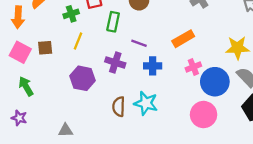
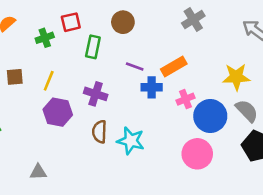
yellow line: (78, 41) -> (49, 81), moved
purple line: (139, 43) -> (135, 66), moved
blue cross: (153, 66) -> (152, 87), moved
brown semicircle: (119, 107) -> (99, 132), moved

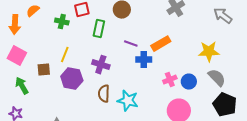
green cross: (45, 38) -> (62, 22), turned 32
brown square: (15, 77) -> (44, 70), moved
pink cross: (186, 99) -> (170, 80), moved
blue circle: (210, 116) -> (189, 82), size x0.6

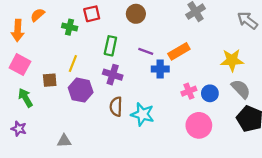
green rectangle: (99, 29) -> (110, 46), moved

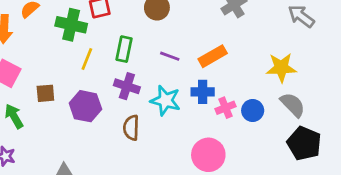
green cross: (70, 27) -> (71, 25), size x1.5
yellow line: (73, 64) -> (87, 59), moved
blue cross: (160, 69) -> (203, 92), moved
cyan star: (143, 114) -> (165, 100), moved
pink circle: (199, 125) -> (208, 155), moved

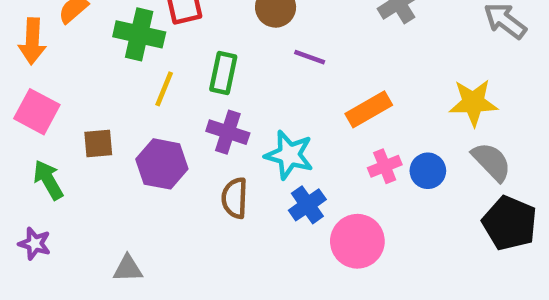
purple line: (170, 56) -> (310, 57), moved
orange rectangle: (213, 56) -> (369, 109), moved
blue cross: (203, 92) -> (307, 205), moved, turned -35

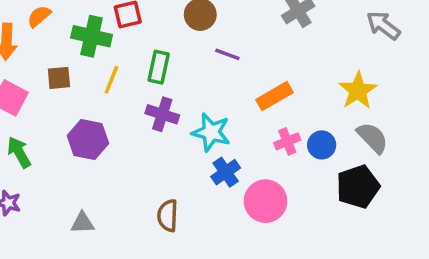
yellow star: (473, 103) -> (358, 91), turned -30
brown square: (98, 143) -> (59, 78), moved
purple hexagon: (162, 164) -> (88, 140), moved
brown semicircle: (235, 198) -> (168, 216), moved
black pentagon: (510, 223) -> (358, 187), moved, turned 30

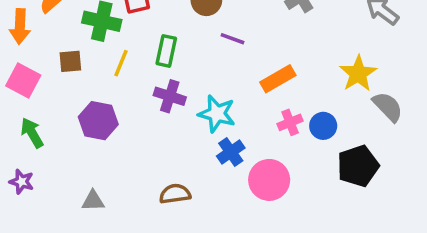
gray semicircle: (372, 138) -> (388, 107), moved
brown semicircle: (168, 216) -> (175, 194), turned 80

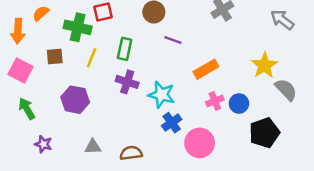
purple star: (22, 182) -> (43, 144), moved
gray triangle: (93, 201) -> (93, 147), moved

